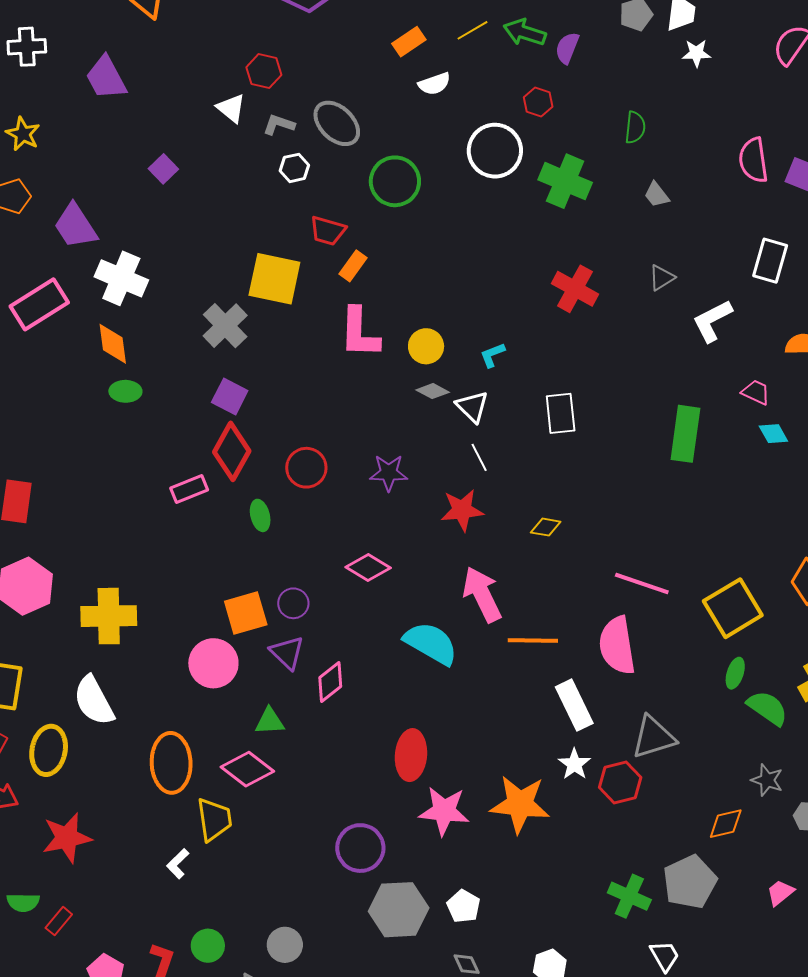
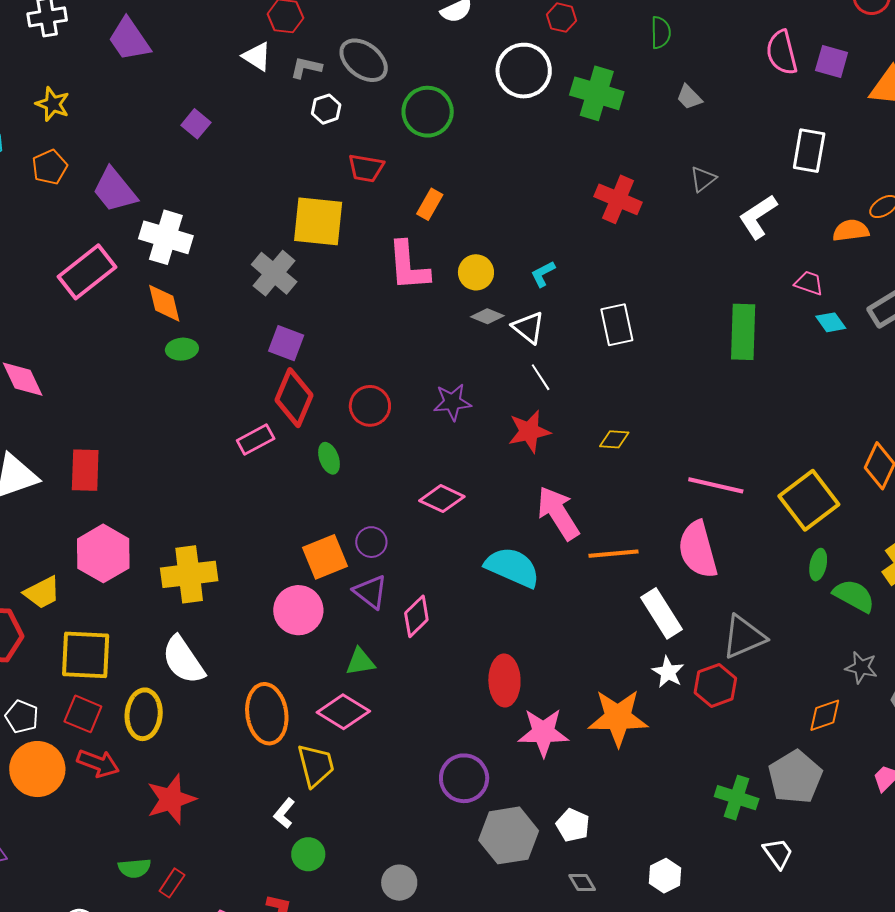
orange rectangle: (353, 266) -> (430, 204), moved
green circle: (208, 946) -> (308, 854), moved

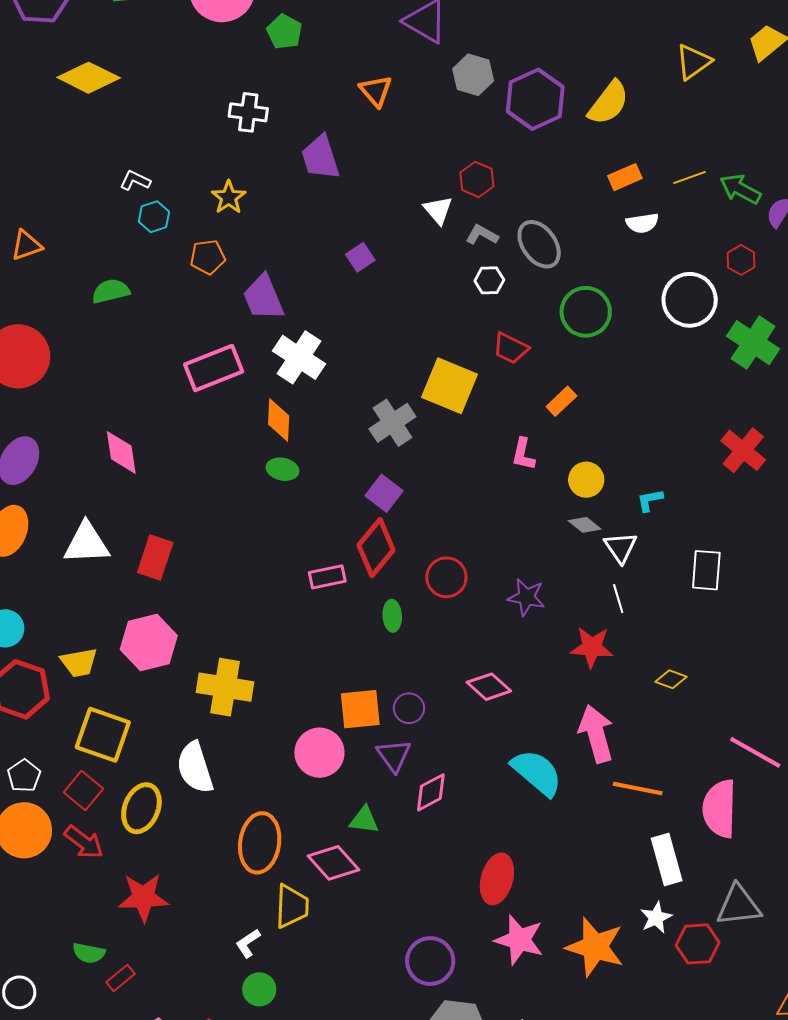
pink L-shape: (408, 266) -> (523, 454), size x0.6

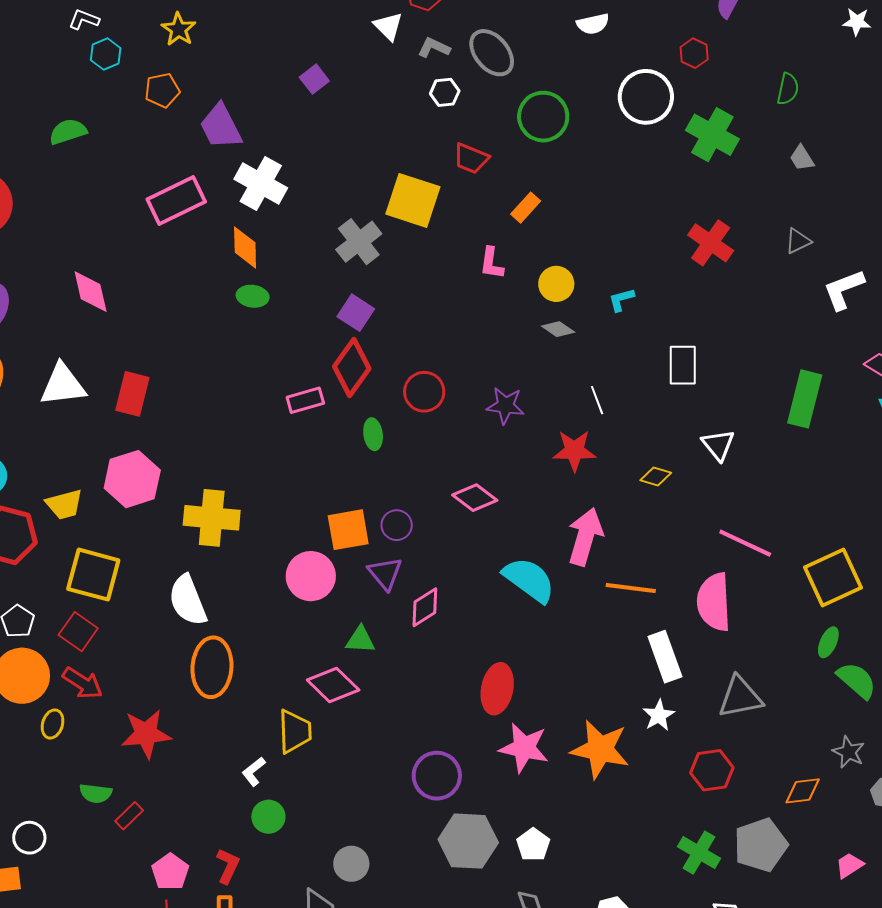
white triangle: (621, 547) -> (718, 445), moved
pink arrow: (596, 734) -> (585, 537), turned 36
yellow ellipse: (141, 808) -> (53, 724), moved, size x0.6
orange ellipse: (260, 843) -> (212, 667), moved
red hexagon: (698, 944) -> (712, 770), moved

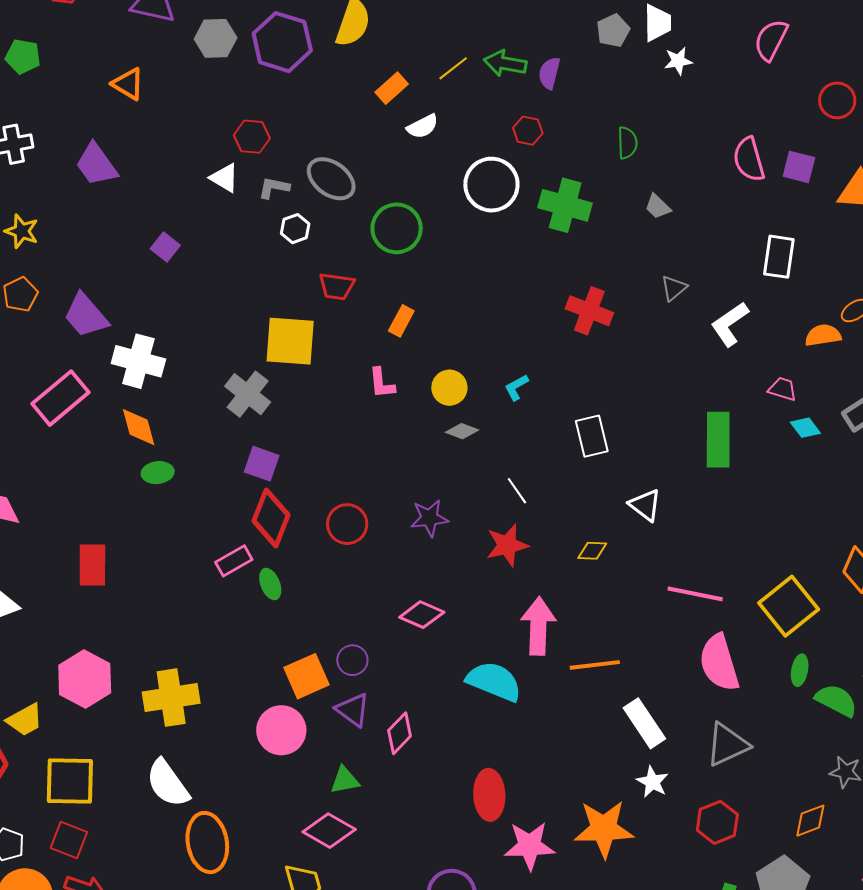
red rectangle: (132, 394) -> (92, 565), moved
green ellipse: (373, 434) -> (270, 584), moved
pink semicircle: (714, 602) -> (719, 663), moved

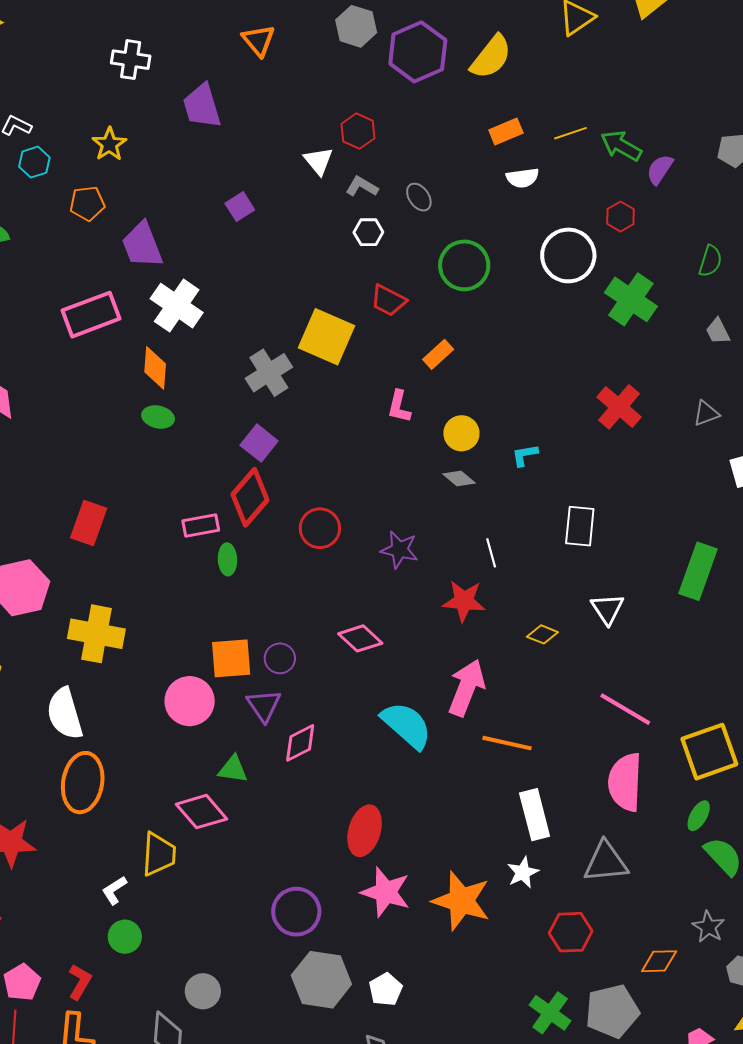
gray ellipse: (331, 179) -> (419, 197), size x0.6
red rectangle: (92, 565) -> (89, 523), moved

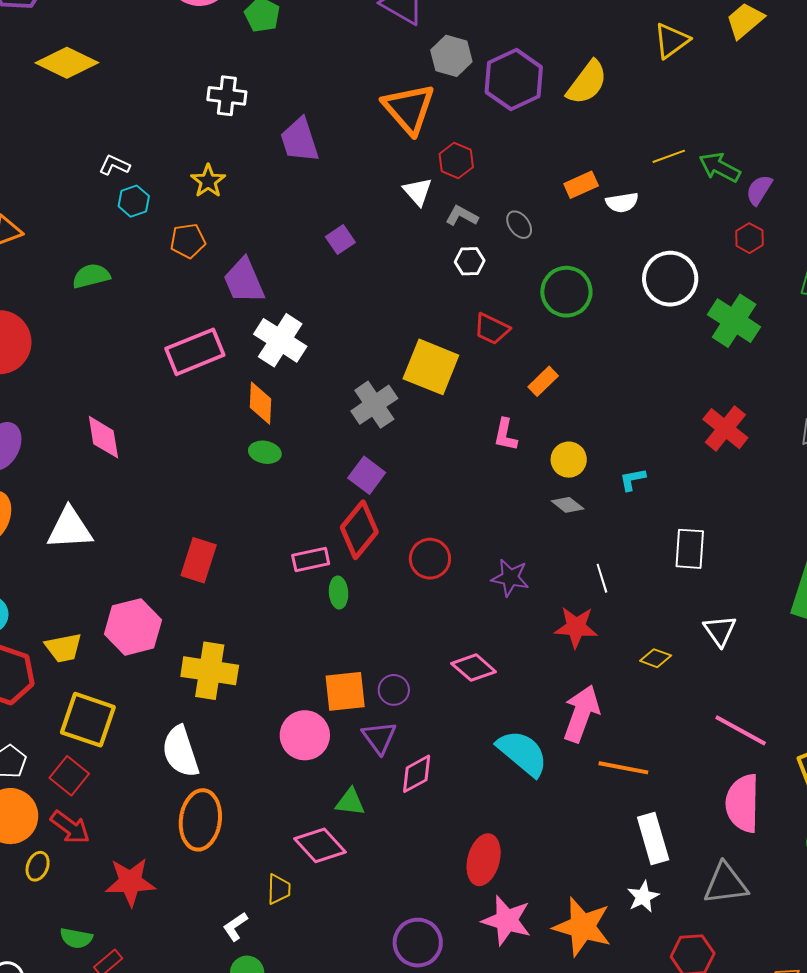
orange triangle: (259, 40) -> (409, 109), moved, size x1.6
orange rectangle: (506, 131) -> (581, 185), moved
red hexagon: (620, 217) -> (749, 238), moved
yellow trapezoid: (159, 854) -> (279, 889), size x0.7

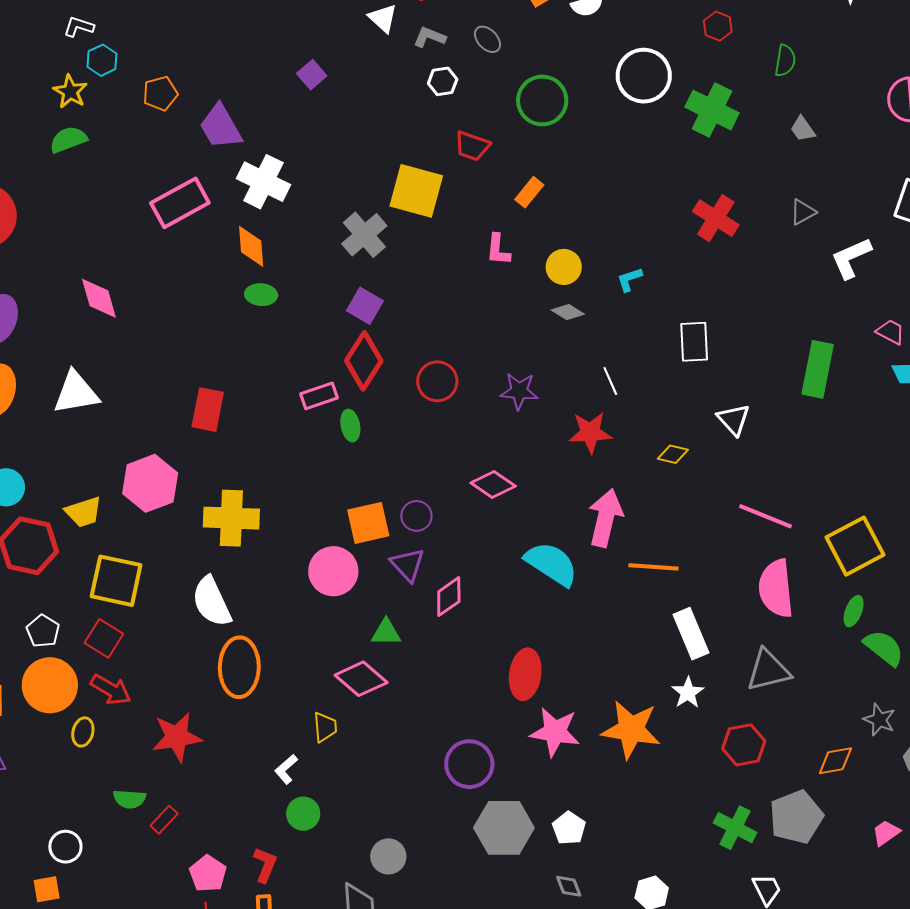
yellow star: (208, 181) -> (70, 92), moved

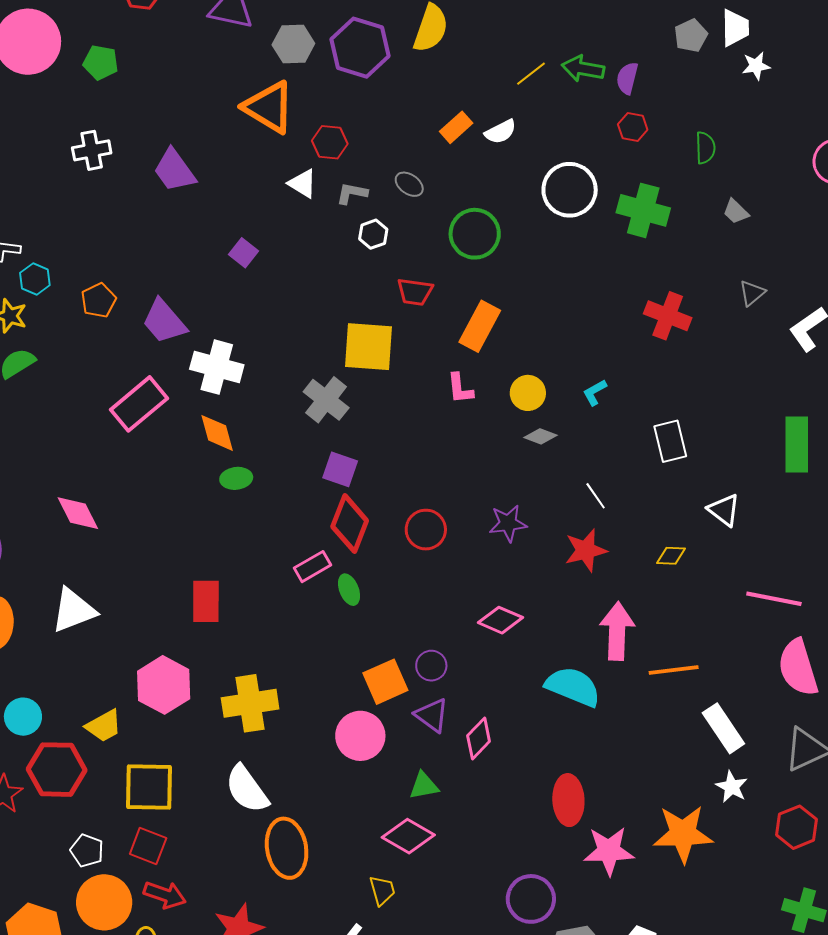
orange rectangle: (529, 192) -> (480, 326), size x1.6

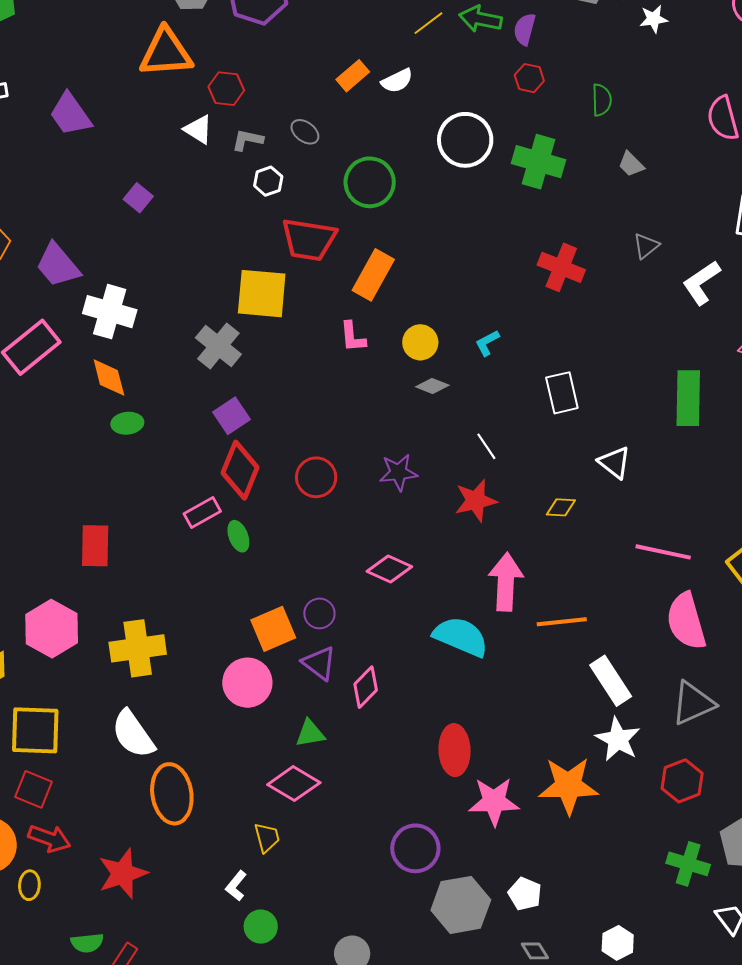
orange triangle: (269, 107) -> (166, 53), turned -36
red trapezoid: (415, 292) -> (309, 240), size x1.5
purple square: (340, 469) -> (231, 416), turned 36
white star: (732, 787) -> (618, 739), size x1.4

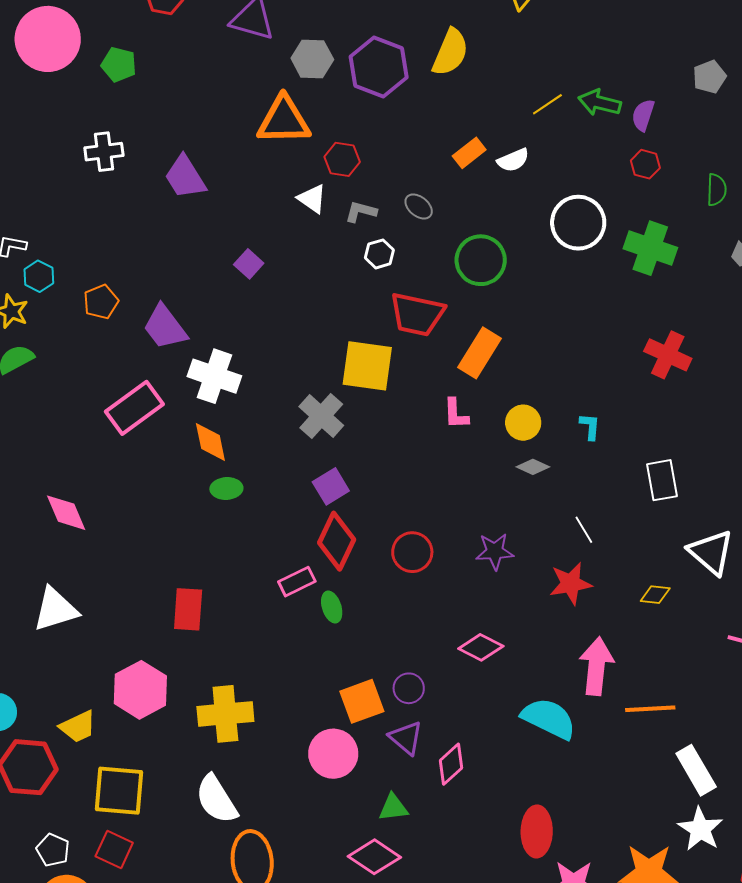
cyan L-shape: (487, 343) -> (590, 427), turned 120
white triangle: (614, 462) -> (711, 552), size x1.4

